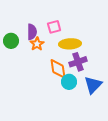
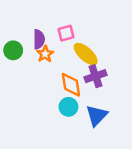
yellow ellipse: (70, 44) -> (86, 54), turned 45
cyan circle: (69, 82) -> (68, 107), moved
blue triangle: (93, 85) -> (97, 115), moved

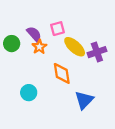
purple semicircle: (39, 39) -> (34, 34), turned -42
purple cross: (95, 76) -> (97, 52), moved
cyan circle: (68, 107) -> (29, 93), moved

